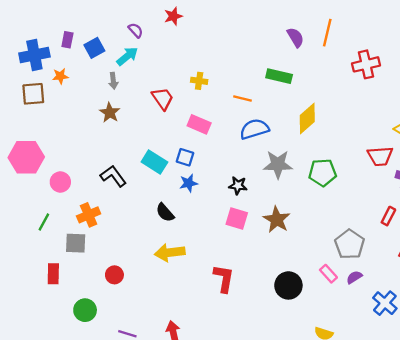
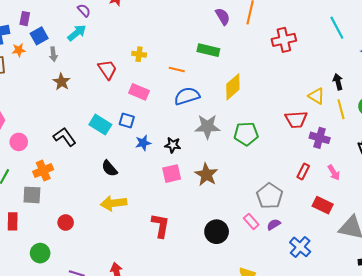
blue square: (94, 48) -> (39, 36), moved
gray arrow: (113, 81) -> (53, 54), moved
blue star: (189, 183) -> (143, 143), moved
pink square: (237, 218) -> (172, 174), turned -30

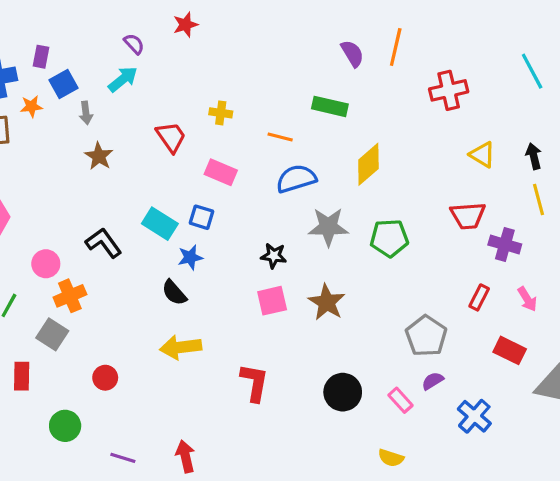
yellow triangle: (316, 96) -> (482, 155), moved
pink circle: (19, 142) -> (46, 264), moved
blue star: (143, 143) -> (190, 257), moved
gray square: (32, 195) -> (52, 334), turned 30
pink rectangle: (251, 221) -> (400, 400), moved

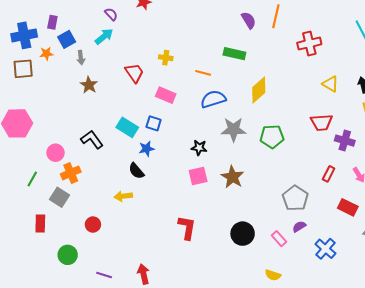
yellow arrow: (181, 347) -> (123, 196), moved, size x0.7

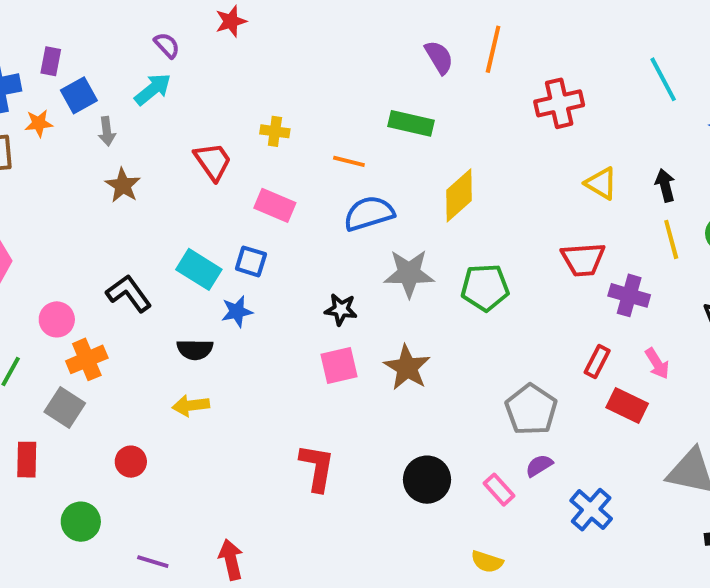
black semicircle: (136, 171) -> (195, 349), moved, turned -48
red rectangle: (348, 207) -> (627, 406), moved

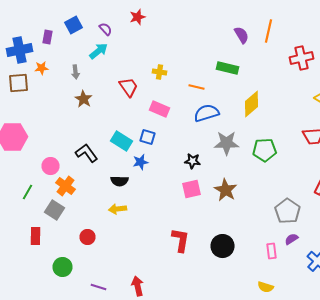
blue square: (79, 95) -> (74, 25), moved
orange cross: (87, 359) -> (66, 186), turned -30
black circle: (427, 480) -> (222, 246), moved
pink rectangle: (499, 490) -> (272, 251), turned 35

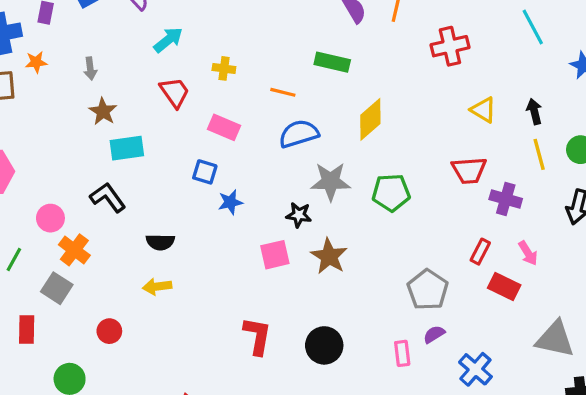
cyan arrow: (98, 51) -> (168, 40), moved
cyan rectangle: (122, 141) -> (127, 148), moved, turned -40
black star: (192, 161) -> (299, 215), moved
blue star: (140, 162) -> (230, 202), moved

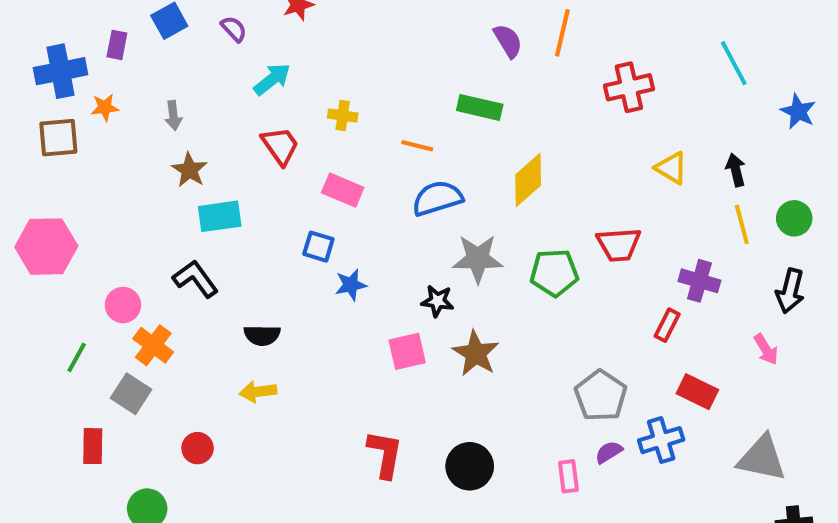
red trapezoid: (469, 170) -> (619, 245), moved
red rectangle: (480, 252) -> (667, 325), moved
pink arrow: (528, 253) -> (766, 349), moved
blue cross: (475, 369) -> (661, 440), moved, turned 32

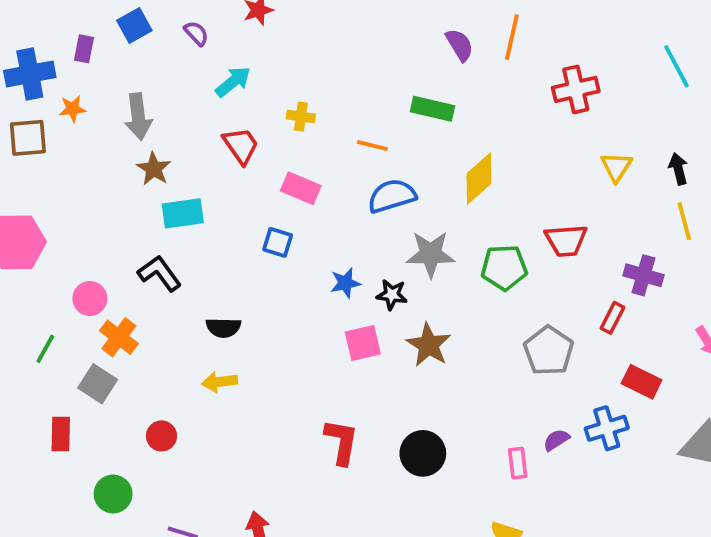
gray arrow: (173, 116) -> (138, 117), size x1.6
yellow triangle: (671, 168) -> (616, 167), turned 32
blue star: (351, 285) -> (345, 283), moved
gray pentagon: (601, 396) -> (549, 351), moved

